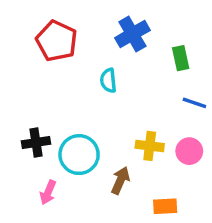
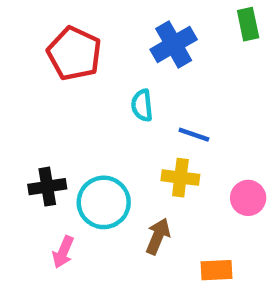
green rectangle: (181, 58) -> (248, 24), moved
blue line: (194, 103) -> (194, 135), moved
yellow cross: (150, 146) -> (180, 178), moved

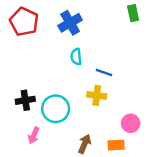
blue cross: (174, 44) -> (70, 23), moved
red pentagon: (74, 53) -> (24, 22), moved
pink circle: (248, 198) -> (131, 123), moved
brown arrow: (158, 236) -> (85, 144), moved

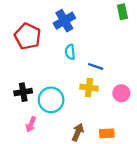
red pentagon: (24, 22) -> (28, 36), moved
pink circle: (131, 123) -> (121, 93), moved

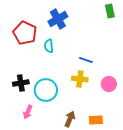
cyan semicircle: (70, 52) -> (49, 46), moved

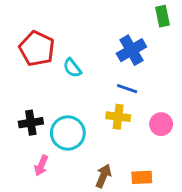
blue cross: (58, 19) -> (131, 50), moved
cyan semicircle: (49, 46) -> (72, 68), turned -32

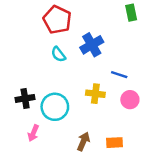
red pentagon: (37, 49) -> (57, 20), moved
blue cross: (131, 50) -> (92, 45), moved
blue line: (127, 89) -> (119, 75), moved

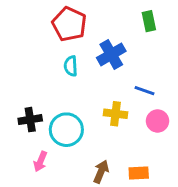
green rectangle: (131, 13) -> (149, 21), moved
cyan semicircle: (58, 54) -> (71, 66), turned 35

